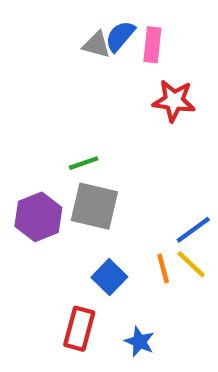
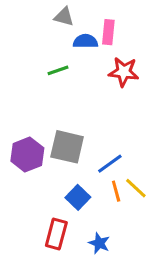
blue semicircle: (120, 36) -> (85, 41), moved, turned 50
gray triangle: (96, 45) -> (64, 17), moved
green line: (84, 163) -> (58, 70), moved
blue line: (193, 230) -> (110, 164), moved

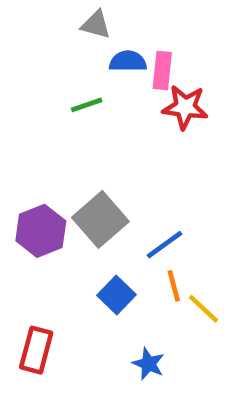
pink rectangle: (108, 32) -> (162, 70), moved
gray square: (67, 147) -> (100, 219), turned 36
yellow line: (136, 188) -> (203, 309), moved
red rectangle: (56, 234) -> (36, 350), moved

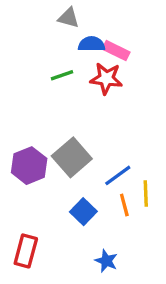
pink rectangle: (162, 70) -> (116, 51), turned -70
red star: (185, 107) -> (106, 79), moved
yellow line: (203, 309) -> (146, 193), moved, turned 45

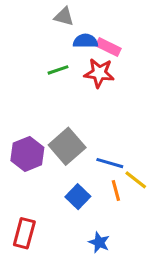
blue line: (118, 175) -> (110, 163), turned 52
yellow line: (146, 193) -> (136, 180), turned -50

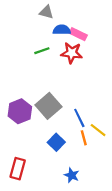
blue line: (110, 163) -> (79, 118), turned 48

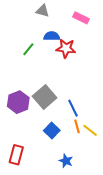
blue semicircle: (62, 30) -> (52, 36), moved
pink rectangle: (78, 34) -> (81, 18), moved
green line: (42, 51) -> (28, 49), moved, turned -32
yellow line: (98, 130) -> (90, 130), moved

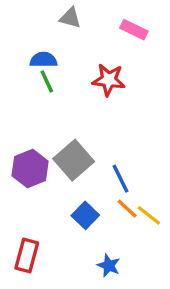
blue semicircle: (52, 36) -> (43, 60), moved
green line: (28, 49) -> (47, 81), turned -64
orange line: (77, 126) -> (127, 209), turned -32

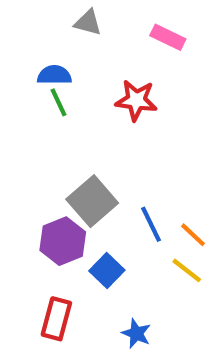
purple hexagon: (30, 169) -> (63, 241), moved
orange line: (127, 209) -> (193, 235), moved
red rectangle: (27, 256) -> (56, 319), moved

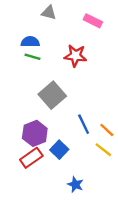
green line: (59, 102) -> (33, 57), turned -49
gray square: (92, 201) -> (52, 95), moved
red rectangle: (56, 319) -> (31, 158), moved, turned 40

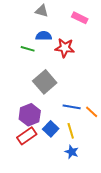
blue semicircle: (30, 42) -> (44, 36), moved
blue line: (84, 124) -> (72, 107), turned -54
yellow line: (103, 150) -> (71, 131), moved, turned 35
blue star: (75, 184) -> (72, 152), moved

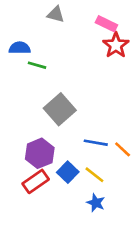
blue semicircle: (44, 36) -> (20, 48), moved
red star: (65, 48) -> (116, 45), moved, turned 30
yellow line: (71, 131) -> (94, 175), turned -35

